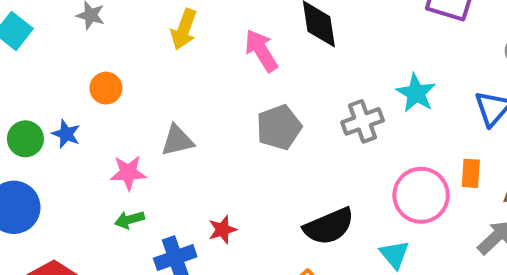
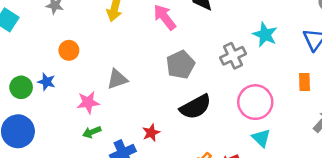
pink circle: (421, 195) -> (255, 102), moved
black semicircle: (329, 226) -> (195, 107), moved

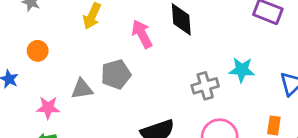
cyan star: (265, 35) -> (242, 70), turned -30
gray pentagon: (181, 65) -> (116, 74), moved

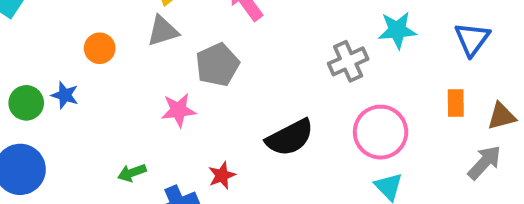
gray triangle: (82, 89) -> (163, 31), moved
pink star: (48, 108) -> (178, 110), moved

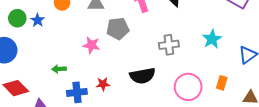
cyan star: (397, 30) -> (212, 39), turned 30
gray cross: (348, 61) -> (169, 45), moved
orange rectangle: (456, 103) -> (222, 83), moved

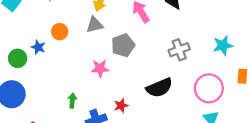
blue star: (38, 20) -> (38, 47), moved
cyan star: (212, 39) -> (223, 45), moved, turned 30
green arrow: (59, 69) -> (72, 101), turned 112

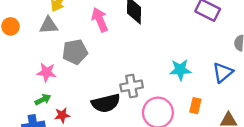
gray cross: (179, 50) -> (132, 86), moved
green arrow: (72, 101) -> (43, 100), moved, turned 48

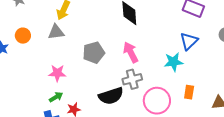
pink arrow: (100, 20) -> (131, 52), moved
gray pentagon: (75, 52) -> (94, 53), moved
blue triangle: (223, 73) -> (189, 41), moved

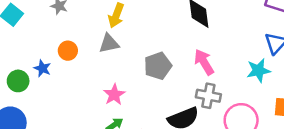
pink star: (57, 73) -> (114, 95), turned -30
gray cross: (132, 79) -> (208, 96), turned 30

